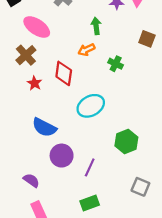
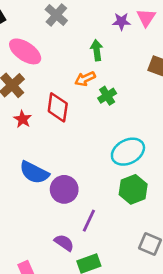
green cross: (116, 64) -> (107, 96), moved, turned 32
cyan ellipse: (91, 106) -> (128, 152), moved
purple circle: (62, 156) -> (64, 189), moved
purple semicircle: (31, 180) -> (64, 243), moved

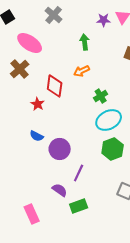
orange arrow: (85, 79) -> (82, 71), moved
green cross: (107, 96) -> (101, 96), moved
red star: (23, 119) -> (38, 104), moved
blue semicircle: (34, 172) -> (37, 136), size x0.6

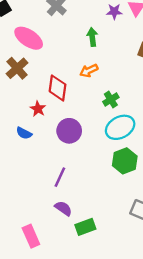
blue semicircle: (37, 136) -> (24, 133), moved
purple circle: (60, 149) -> (69, 131), moved
purple line: (79, 173) -> (60, 177), moved

